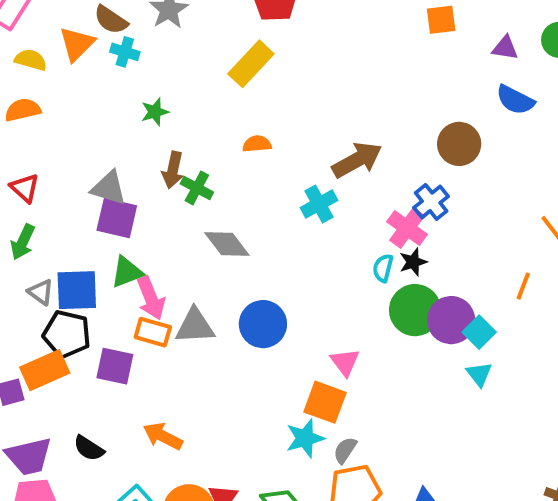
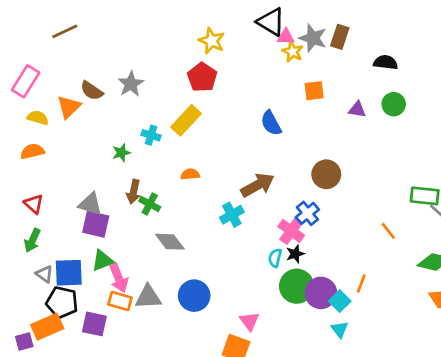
cyan cross: (125, 52) -> (151, 135), moved
blue semicircle: (515, 100) -> (271, 123), moved, turned 35
orange line: (523, 286) -> (361, 283), moved

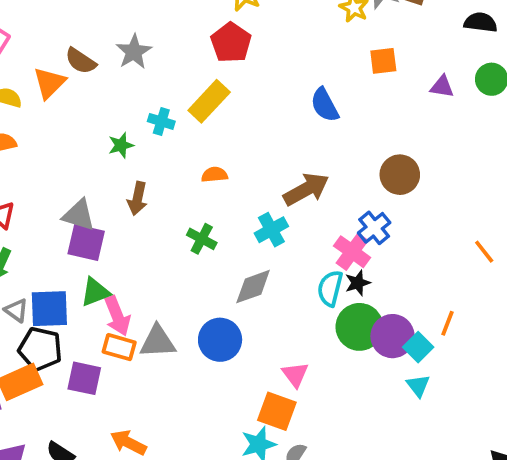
green cross: (150, 204) -> (202, 239), moved
gray diamond: (170, 242) -> (253, 287), moved, turned -72
cyan semicircle: (275, 258) -> (330, 288), size x1.4

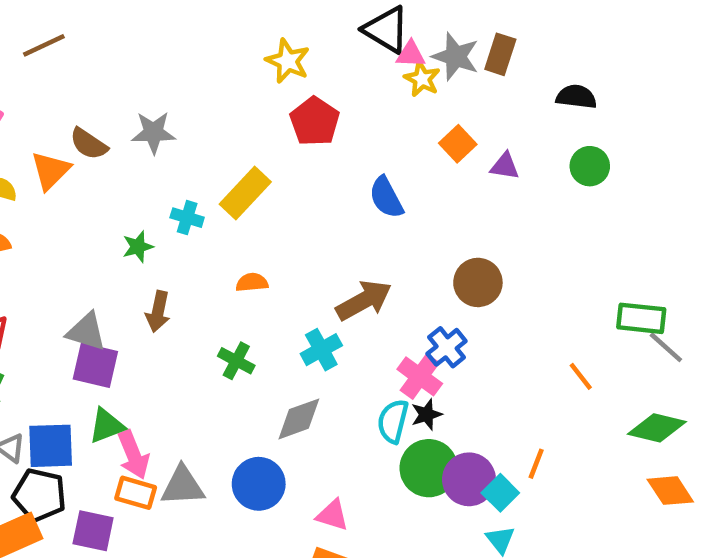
red pentagon: (231, 43) -> (315, 121), moved
gray star: (134, 52) -> (154, 133), turned 30
orange square: (383, 61) -> (458, 144), turned -36
purple triangle: (442, 87) -> (505, 166), moved
pink triangle: (295, 375) -> (332, 515), moved, turned -36

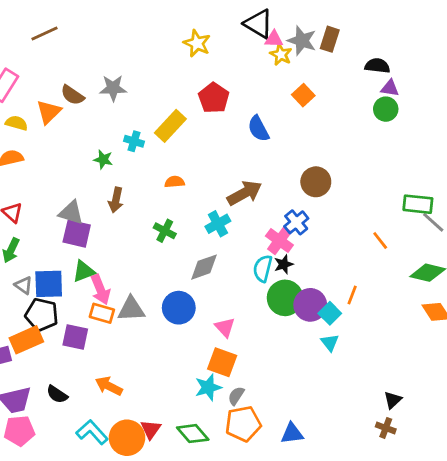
red pentagon: (315, 121) -> (214, 98), moved
purple triangle: (505, 166) -> (390, 88), moved
green star: (138, 247) -> (103, 159), turned 30
pink triangle: (332, 515) -> (225, 327), turned 30

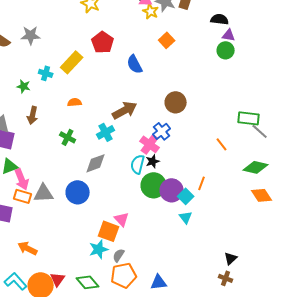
pink triangle: (225, 327) -> (122, 219), moved

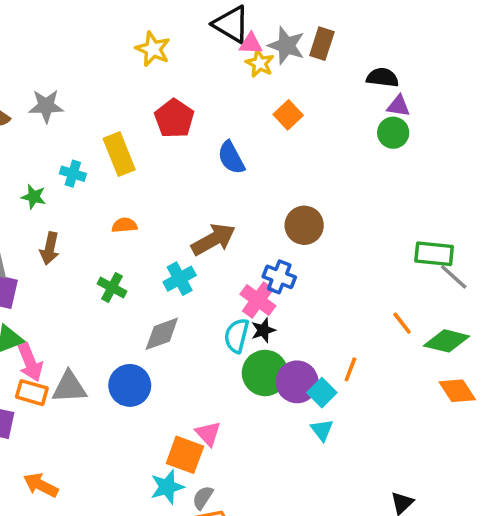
yellow rectangle: (72, 62) -> (119, 154), turned -65
blue cross: (162, 131) -> (279, 277), turned -30
orange line: (222, 144) -> (402, 323), moved

